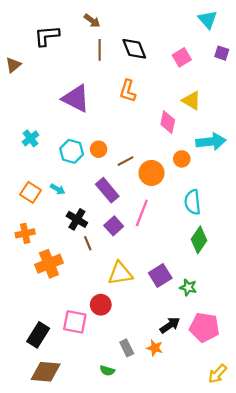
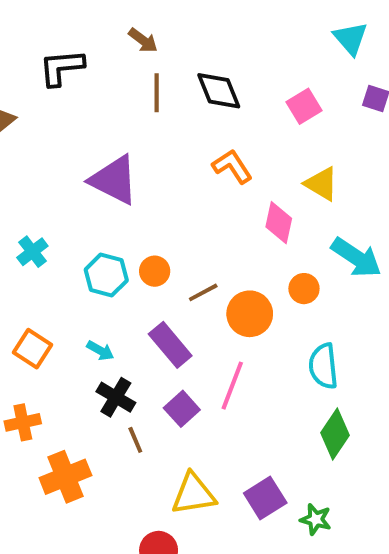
orange L-shape: (128, 91) -> (232, 166), moved, turned 130
cyan arrow: (211, 142) -> (356, 258), turned 40
cyan arrow: (58, 189) -> (100, 351), moved

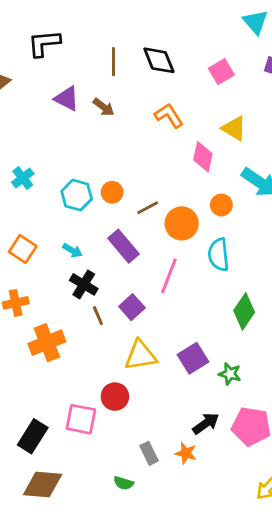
brown arrow: (143, 40) -> (104, 107), moved
purple triangle: (114, 180) -> (67, 99), moved, size x0.7
cyan semicircle: (323, 366) -> (219, 255), moved
purple square: (182, 409) -> (132, 307), moved

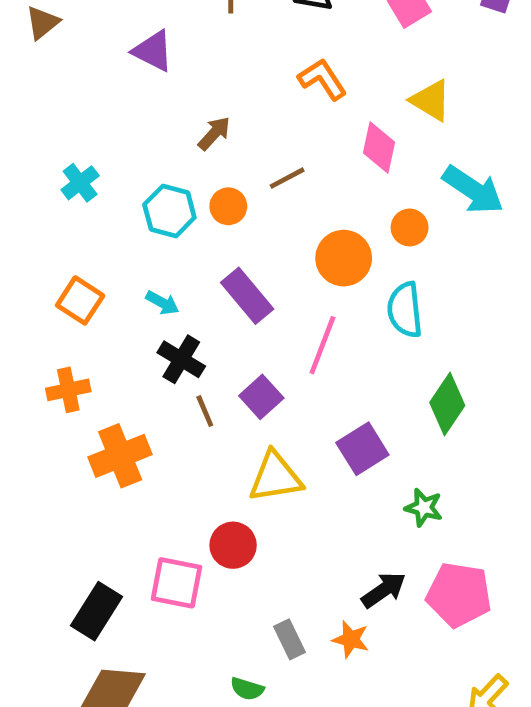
brown arrow: (104, 107) -> (214, 133), moved, turned -85
brown line: (148, 208) -> (287, 178), moved
purple square: (193, 358) -> (362, 449), moved

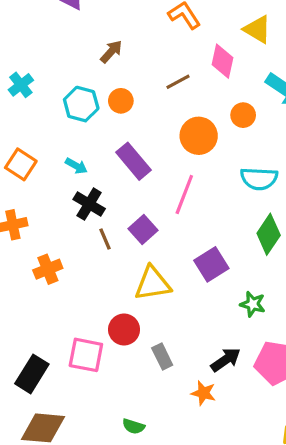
brown line: (287, 178) -> (178, 82), moved
cyan semicircle: (405, 310) -> (259, 179), moved, turned -81
orange cross: (120, 456) -> (48, 269), size x0.7
gray rectangle: (290, 639) -> (162, 356), moved

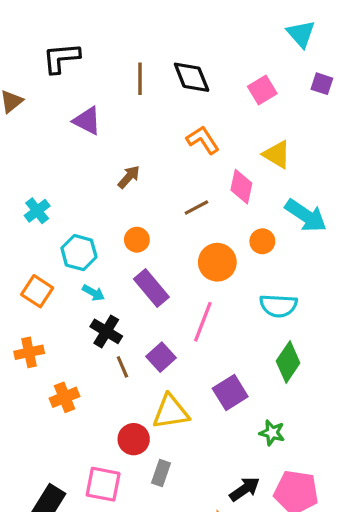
orange circle: (121, 101) -> (137, 240), moved
cyan hexagon: (81, 104) -> (79, 253), moved
red circle: (124, 329) -> (134, 439), moved
gray rectangle: (162, 356) -> (161, 473), moved, turned 45

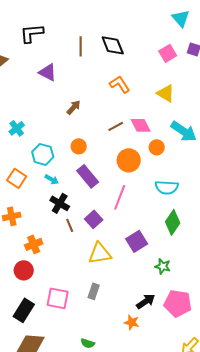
pink square: (262, 90) -> (168, 53), moved
pink diamond: (241, 187) -> (141, 125), moved, turned -40
red circle: (134, 439) -> (24, 270), moved

